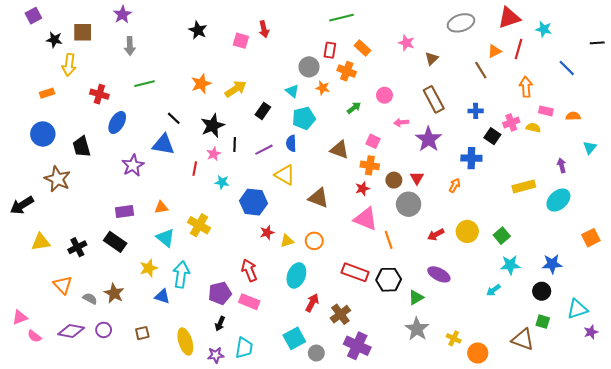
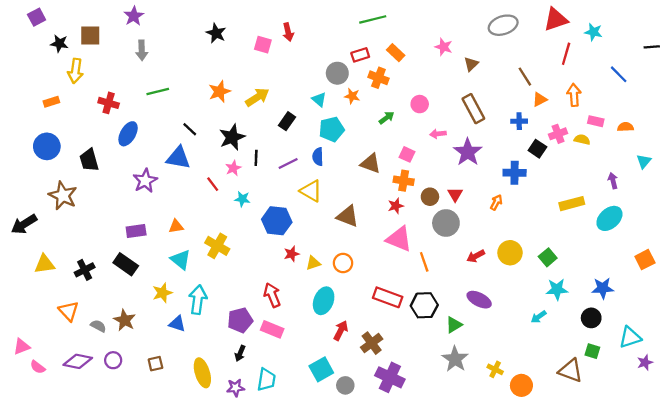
red rectangle: (330, 50) -> (360, 55), turned 63
orange triangle: (494, 51) -> (540, 99), moved
red line: (195, 169) -> (213, 184), turned -48

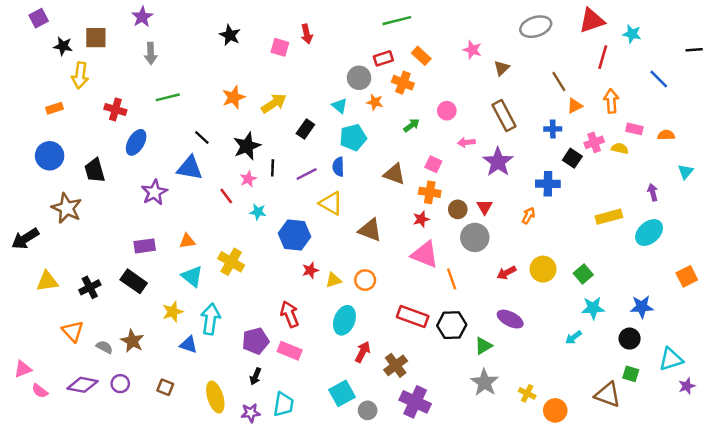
brown square: (155, 364) -> (165, 387), turned 35

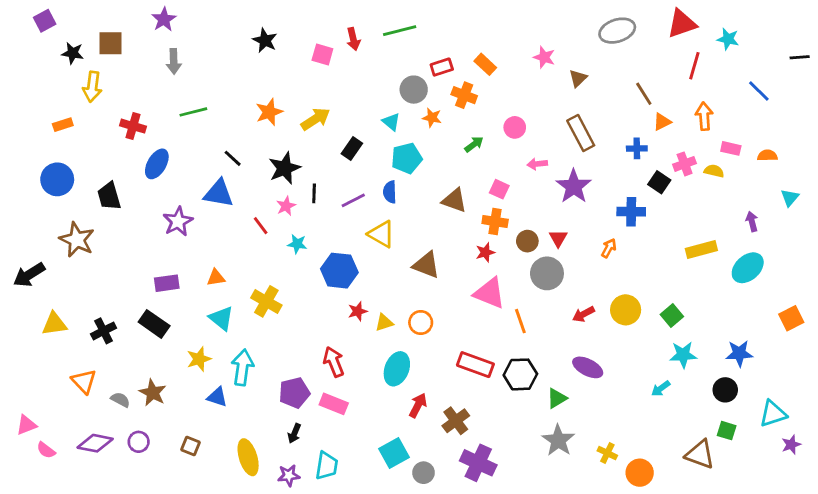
green line: (397, 21) -> (400, 31), moved

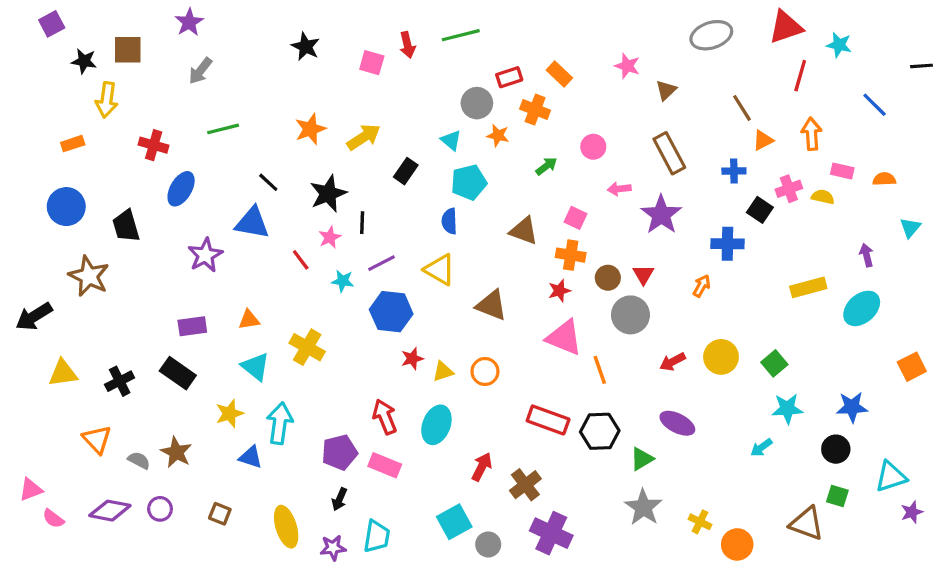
gray arrow: (174, 61) -> (200, 71), turned 40
purple line: (353, 200) -> (381, 263), moved
cyan ellipse: (397, 369) -> (436, 425), moved

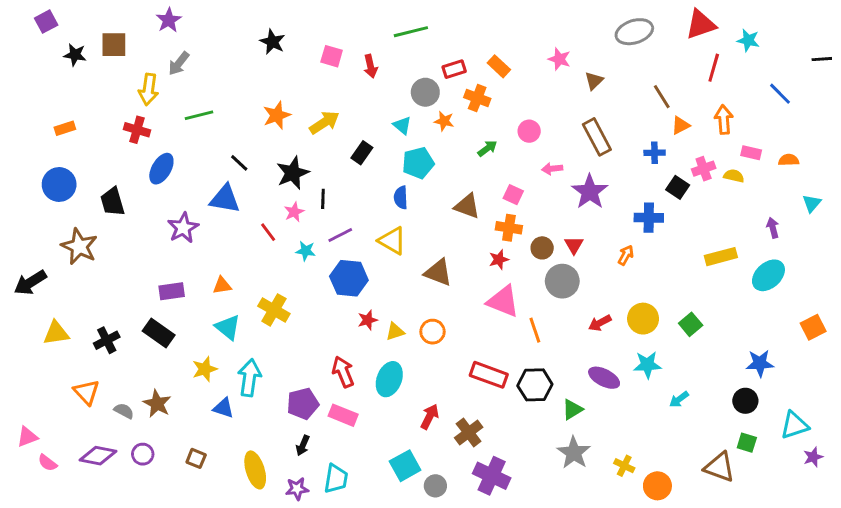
red arrow: (407, 45) -> (371, 66), moved
yellow arrow: (107, 100) -> (148, 89), moved
cyan star: (787, 409) -> (647, 365), moved

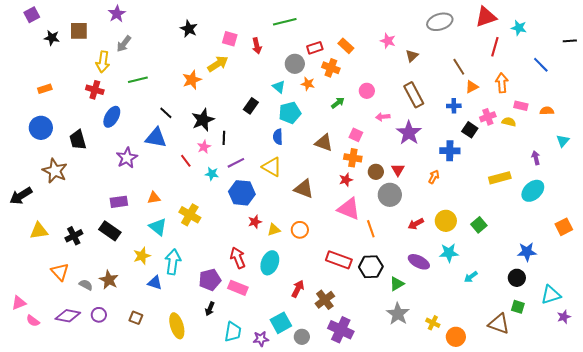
yellow arrow: (324, 123) -> (218, 64), moved
purple star: (297, 489) -> (261, 339), moved

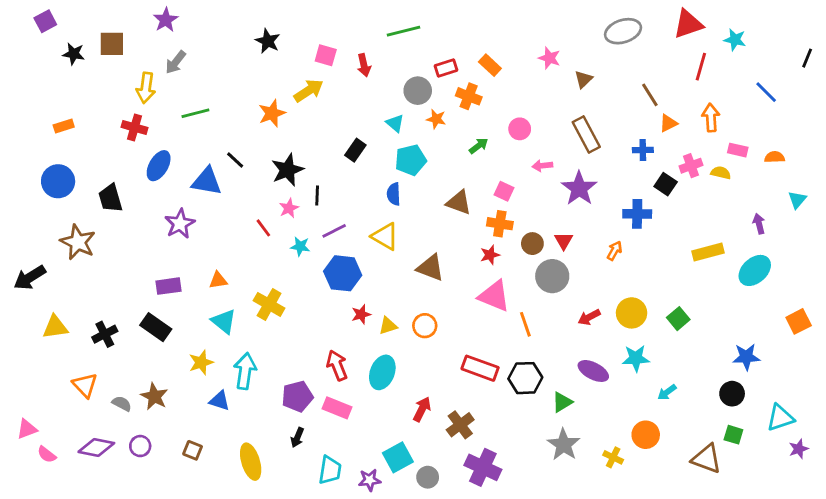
black line: (570, 41) -> (807, 58), turned -64
blue triangle: (156, 138) -> (207, 181), moved
orange circle: (456, 337) -> (646, 435), moved

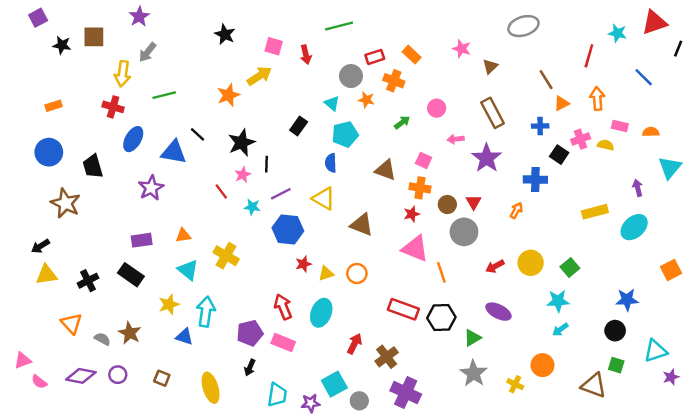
red triangle: (688, 24) -> (654, 22), moved
cyan triangle: (797, 200) -> (670, 168), size x1.5
black arrow: (30, 278) -> (40, 246), moved, size x0.7
cyan star: (636, 358) -> (558, 301), moved

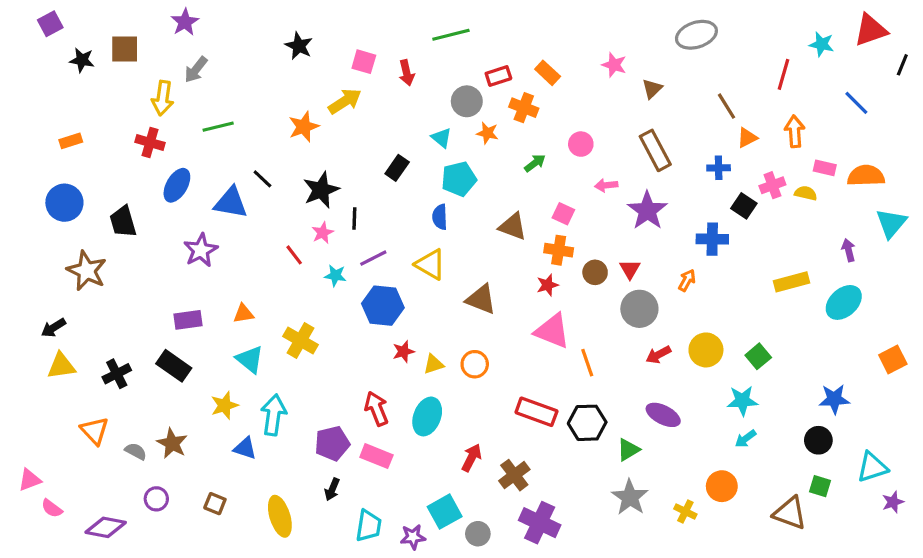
orange semicircle: (651, 132) -> (866, 176), size x1.6
gray circle: (464, 232) -> (639, 309), moved
purple diamond: (81, 376) -> (106, 527), moved

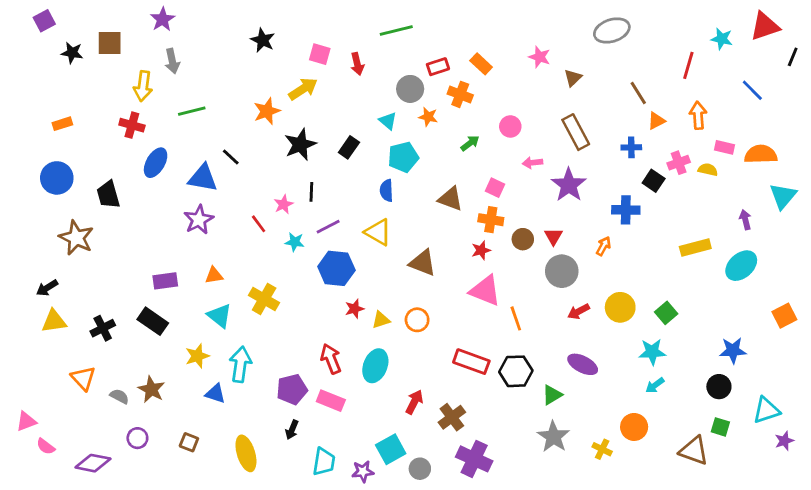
gray arrow: (196, 70) -> (172, 61), turned -50
black star: (321, 190) -> (300, 145), moved
purple star: (201, 250) -> (199, 220), moved

